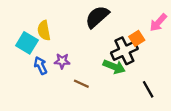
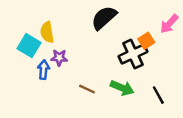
purple star: (62, 61) -> (59, 58), moved
blue arrow: (41, 66) -> (44, 70), turned 30
green arrow: (114, 67) -> (122, 88), moved

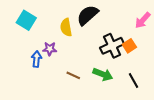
yellow semicircle: (47, 32) -> (66, 27), moved
orange square: (146, 41) -> (129, 46), moved
cyan square: (29, 46) -> (26, 20), moved

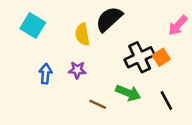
purple star: (50, 49) -> (77, 70), moved
brown line: (73, 75) -> (98, 104), moved

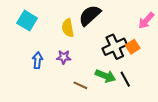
black line: (166, 101) -> (125, 79), moved

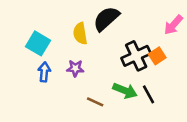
cyan square: (27, 21) -> (38, 43), moved

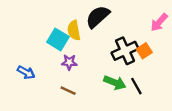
cyan square: (38, 43) -> (58, 39), moved
blue arrow: (44, 72) -> (26, 72), moved, turned 114
brown line: (95, 102) -> (68, 91), moved

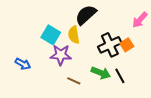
yellow semicircle: (74, 30) -> (74, 35), moved
purple star: (69, 62) -> (61, 55), size x1.5
brown line: (68, 91) -> (74, 81), moved

